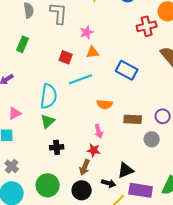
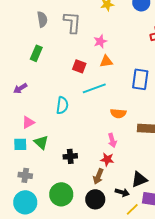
blue rectangle: (127, 70) -> (140, 79), turned 70
cyan semicircle: (49, 96) -> (62, 105), size x0.7
green triangle: (48, 121) -> (41, 142), moved, turned -35
gray cross: (12, 166) -> (25, 175), turned -32

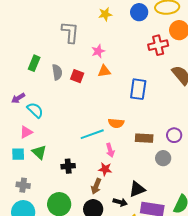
gray semicircle: (42, 19) -> (57, 72), moved
cyan line: (94, 88) -> (92, 134), moved
cyan semicircle: (62, 105) -> (35, 110), moved, turned -54

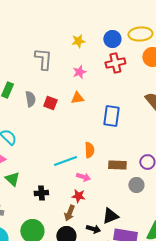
red cross: (158, 45) -> (115, 63), moved
pink star: (98, 51) -> (79, 72), moved
orange semicircle: (116, 123) -> (89, 150), turned -98
pink arrow: (110, 150) -> (83, 177), turned -56

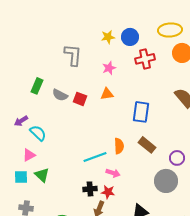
blue circle: (112, 39) -> (130, 37), moved
gray semicircle: (30, 99) -> (60, 95), turned 126
brown rectangle: (117, 165) -> (147, 145), moved, turned 36
gray circle: (136, 185) -> (166, 181), size x1.5
black cross: (41, 193) -> (90, 189), moved

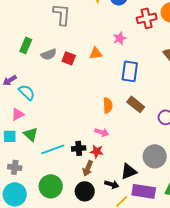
red cross: (145, 59) -> (147, 18), moved
pink star: (109, 68) -> (120, 38), moved
gray semicircle: (60, 95) -> (49, 54), turned -49
cyan line: (95, 157) -> (53, 149), moved
gray circle: (166, 181) -> (155, 156), moved

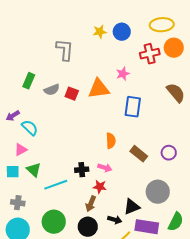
orange triangle: (96, 53) -> (99, 89), size x1.6
brown rectangle: (136, 104) -> (139, 154), moved
black cross: (79, 148) -> (82, 170), moved

